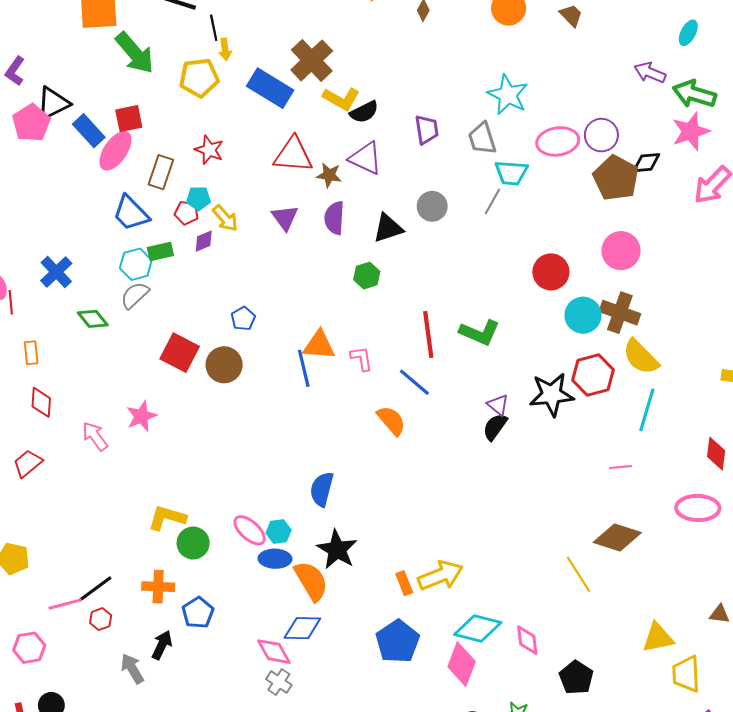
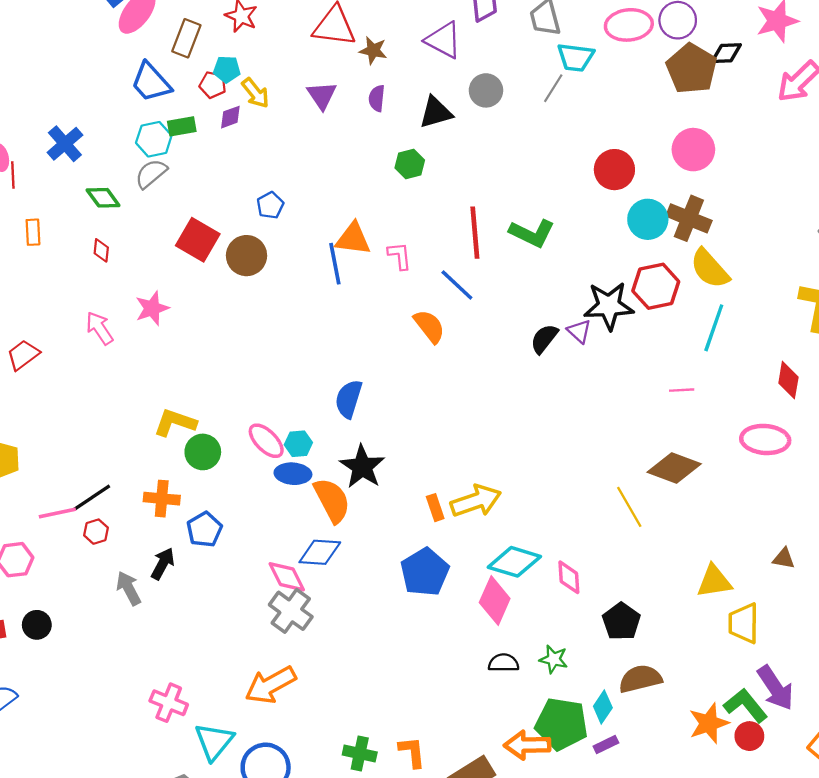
purple triangle: (366, 158) -> (443, 40), moved
purple semicircle: (334, 218) -> (377, 98), size x0.7
red diamond: (41, 402) -> (101, 250), moved, size x0.7
purple triangle: (498, 405) -> (579, 331), moved
gray cross: (279, 682) -> (291, 611), size x1.5

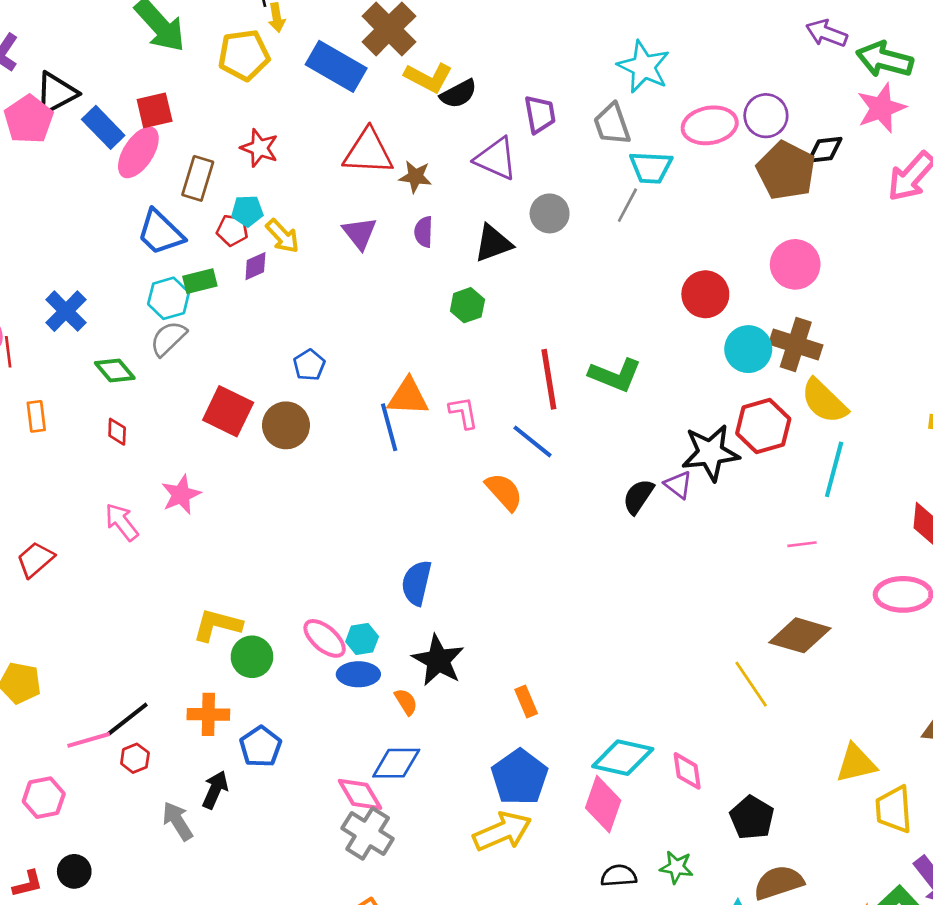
orange semicircle: (332, 500) -> (406, 702), size x0.5
yellow arrow: (476, 501) -> (502, 831), moved

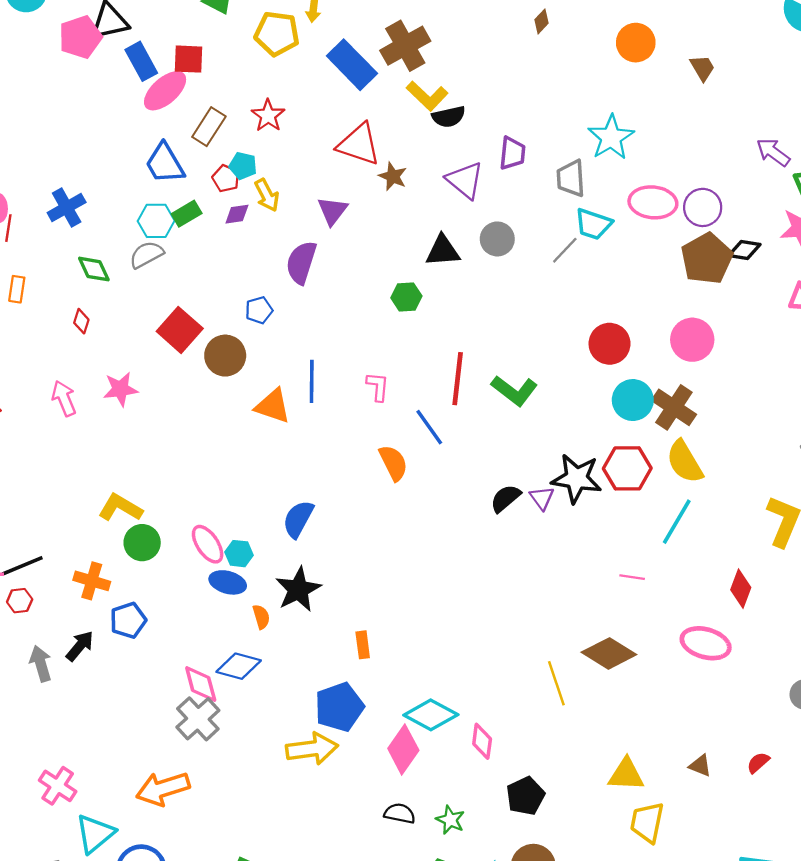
purple semicircle: (424, 232) -> (301, 262), moved, size x1.6
green rectangle: (200, 281) -> (187, 214), turned -32
orange triangle: (408, 397) -> (273, 406), moved

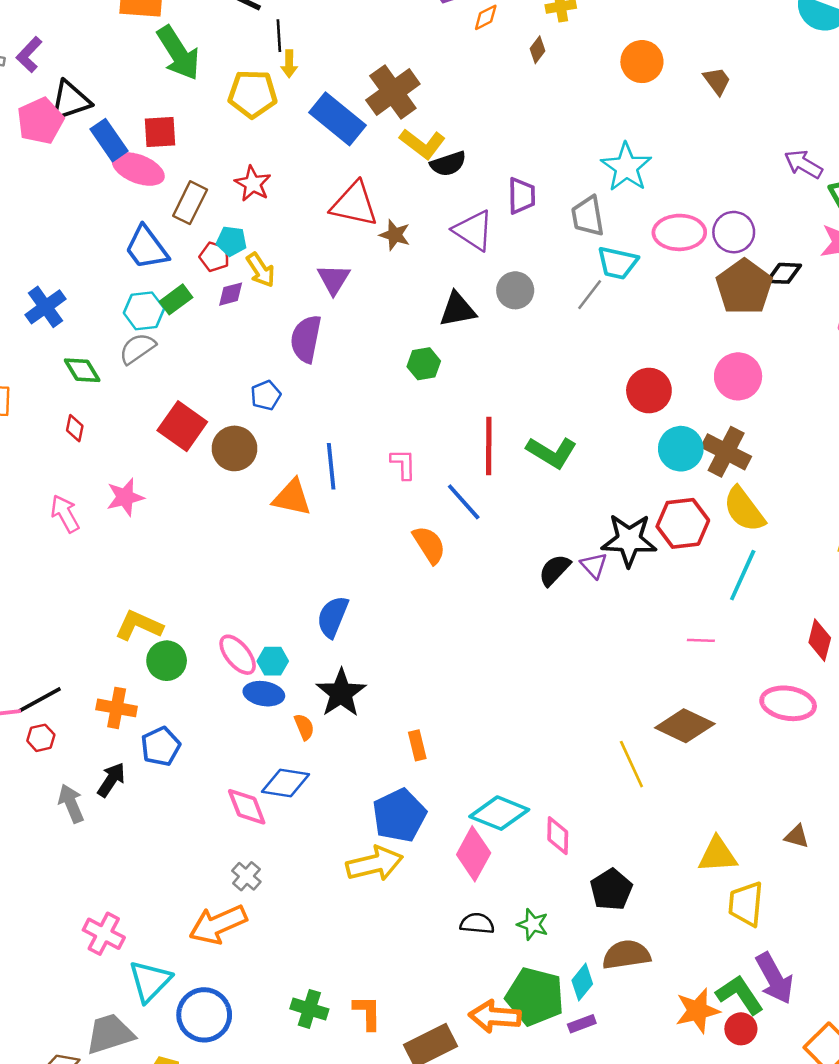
pink ellipse: (165, 91) -> (138, 169), turned 69
gray cross: (198, 719) -> (246, 876), moved, size x0.6

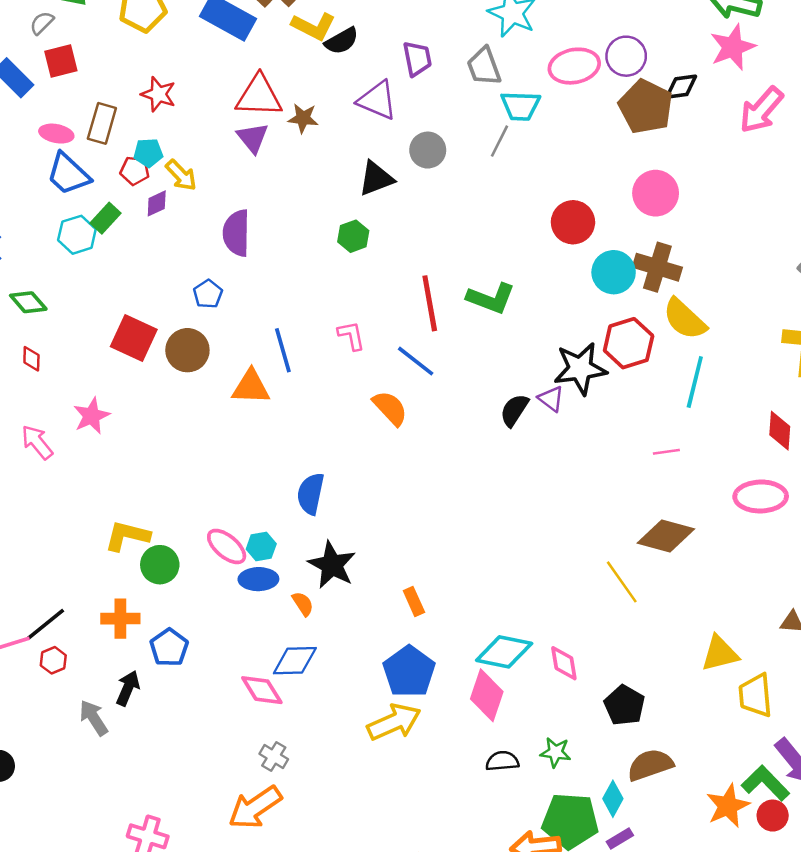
pink ellipse: (138, 169) -> (56, 134), moved, size x0.7
purple triangle: (334, 279) -> (253, 138), moved
gray semicircle: (137, 348) -> (42, 23), moved, size x0.7

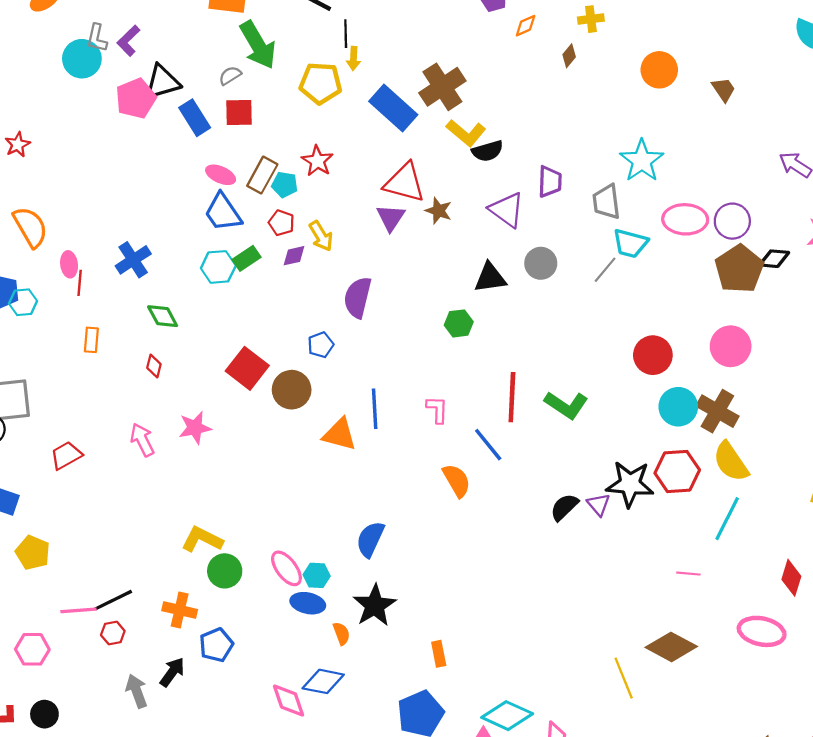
cyan pentagon: (148, 153) -> (285, 185), moved

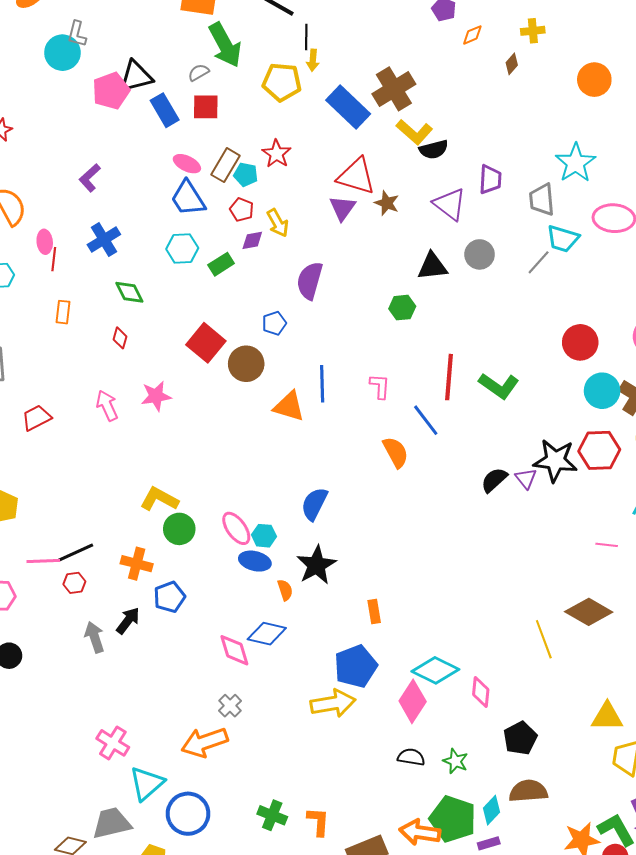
purple L-shape: (129, 41) -> (90, 178), moved
green rectangle: (247, 258) -> (221, 264), moved

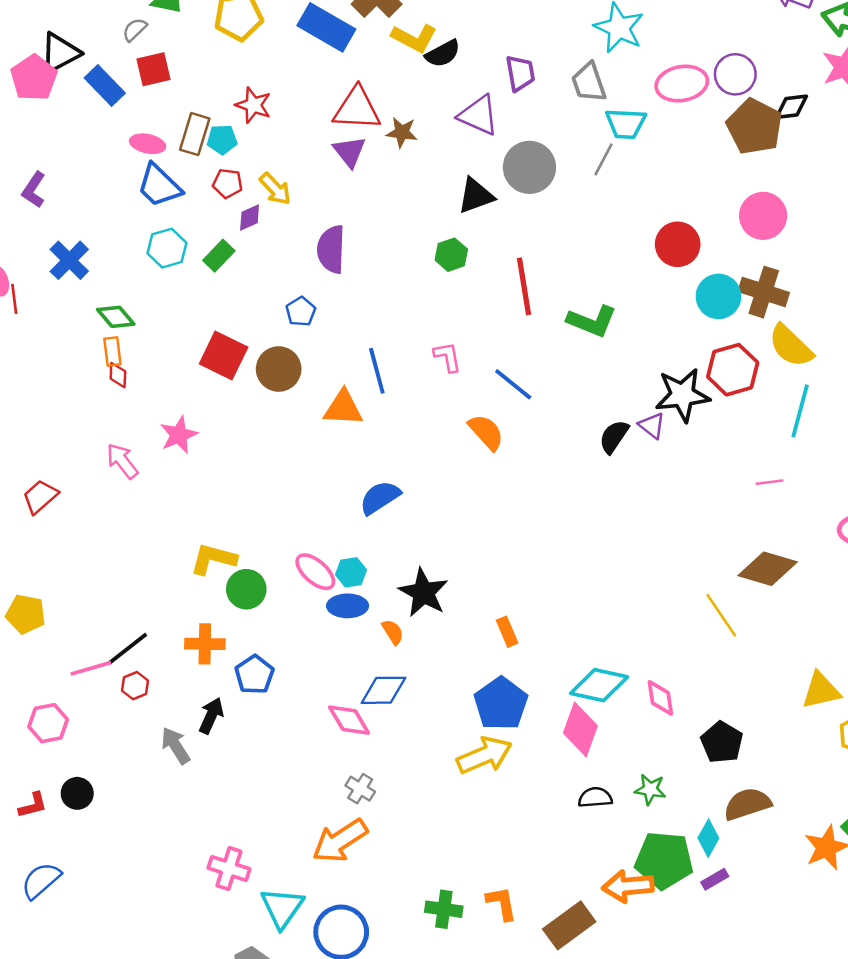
gray circle: (480, 254) -> (529, 167), size x1.4
orange rectangle: (63, 312) -> (112, 352), moved
red line: (449, 377) -> (524, 286), moved
blue semicircle: (314, 504) -> (380, 498), moved, turned 44

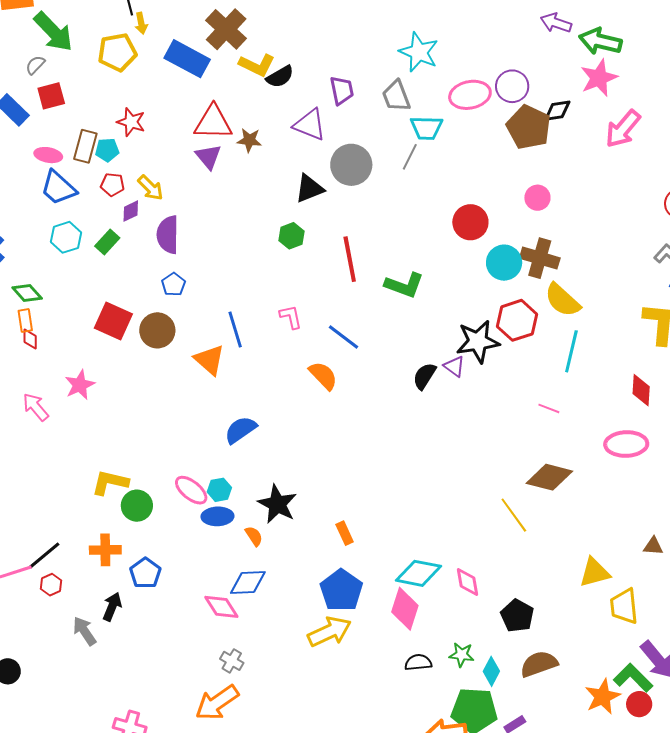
pink circle: (763, 216) -> (537, 198), size x0.7
purple semicircle: (331, 249) -> (168, 235), moved
orange triangle: (343, 408) -> (209, 360), turned 40
pink line: (770, 482) -> (549, 408), turned 30
cyan diamond: (708, 838) -> (491, 671), moved

